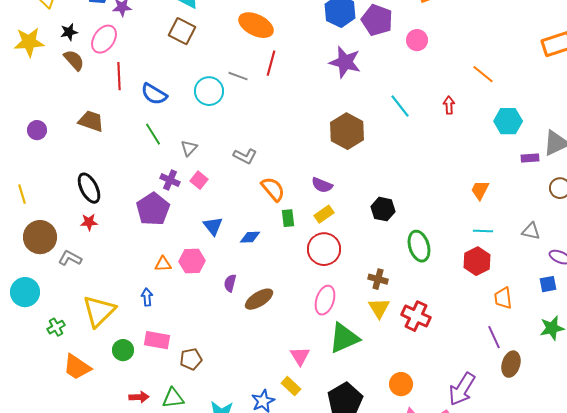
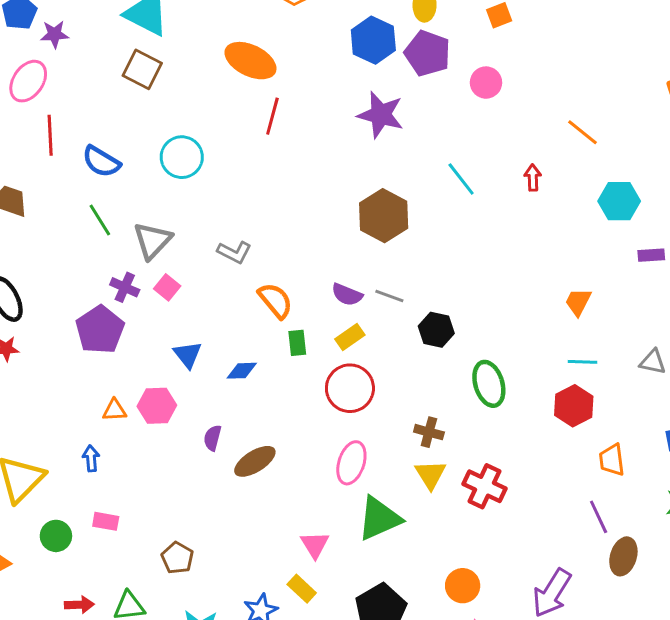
gray line: (238, 76) -> (389, 296), moved
gray triangle: (189, 148) -> (152, 240), size x1.6
pink rectangle: (157, 340) -> (106, 521), size x0.7
brown pentagon: (191, 359) -> (177, 558), moved, turned -30

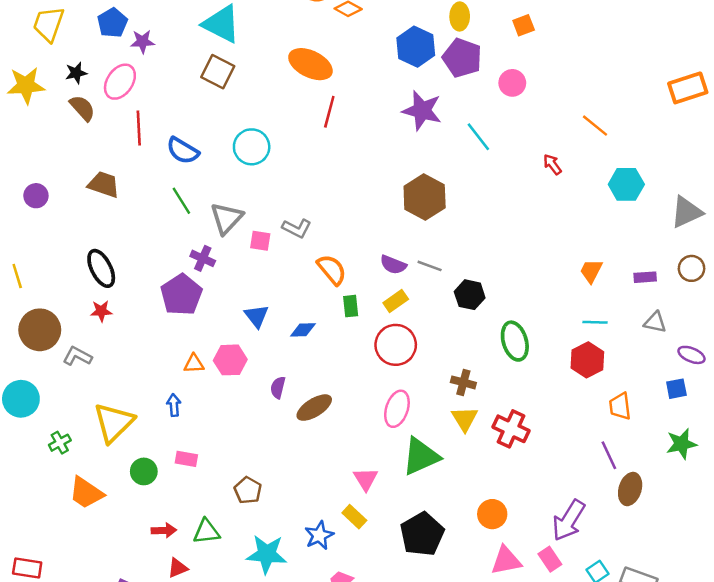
red arrow: (533, 178) -> (552, 164), turned -35
cyan line: (461, 179) -> (478, 137), moved
purple rectangle: (651, 255) -> (645, 277), moved
pink square: (167, 287) -> (260, 241), moved, turned -30

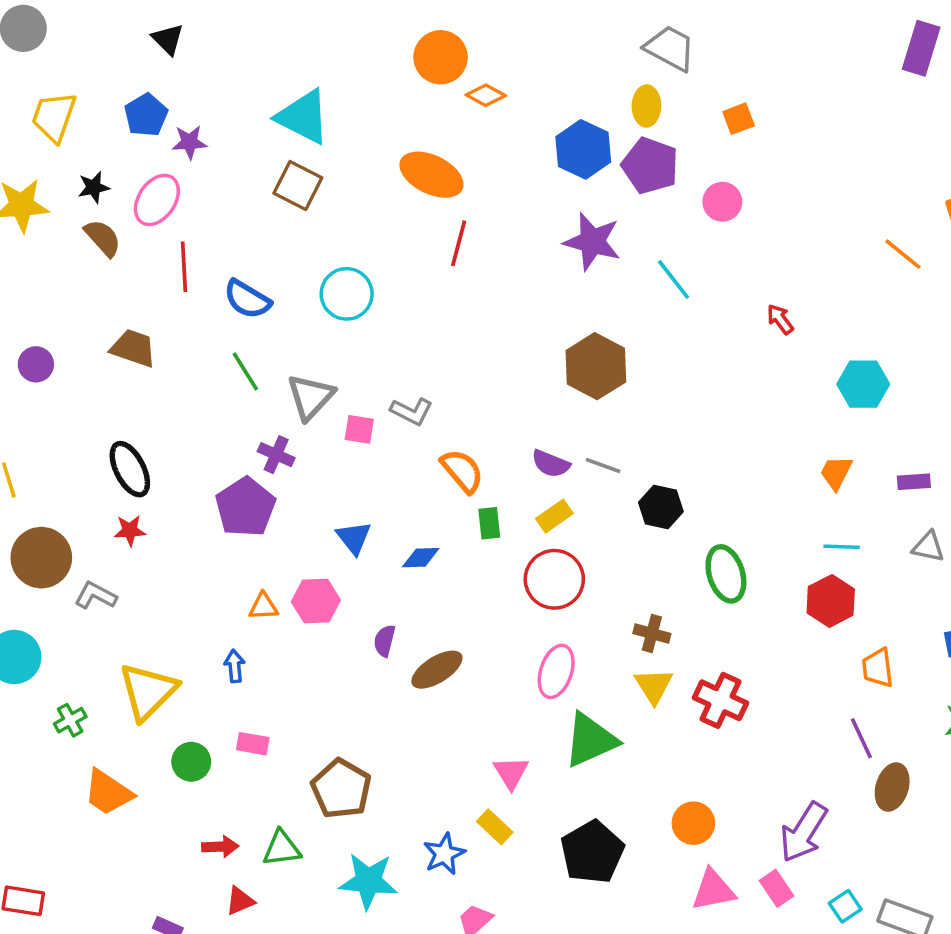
orange line: (595, 126) -> (903, 254), moved
cyan hexagon: (626, 184) -> (863, 384), moved
brown pentagon: (248, 490) -> (341, 789), size x1.5

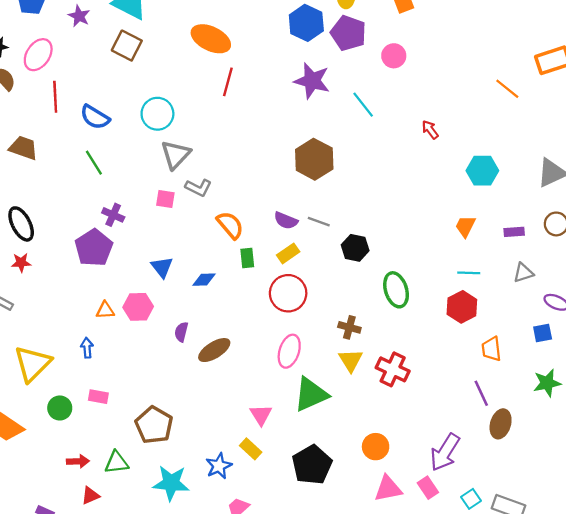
purple star: (189, 142) -> (79, 16), moved, turned 30
gray triangle: (310, 397) -> (176, 155), moved
gray triangle: (928, 547) -> (523, 273), turned -30

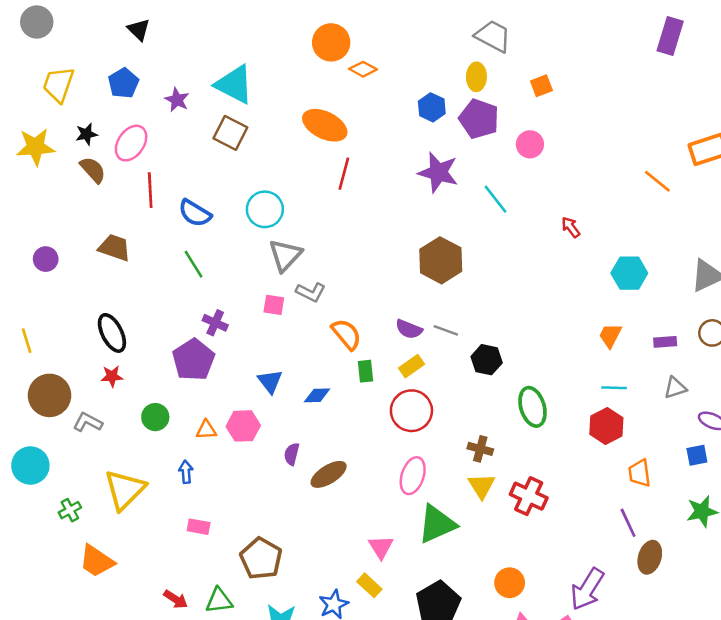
blue hexagon: (306, 23) -> (432, 107), size x0.7
green circle: (60, 408) -> (155, 417), moved
red arrow: (78, 461) -> (176, 599), turned 35

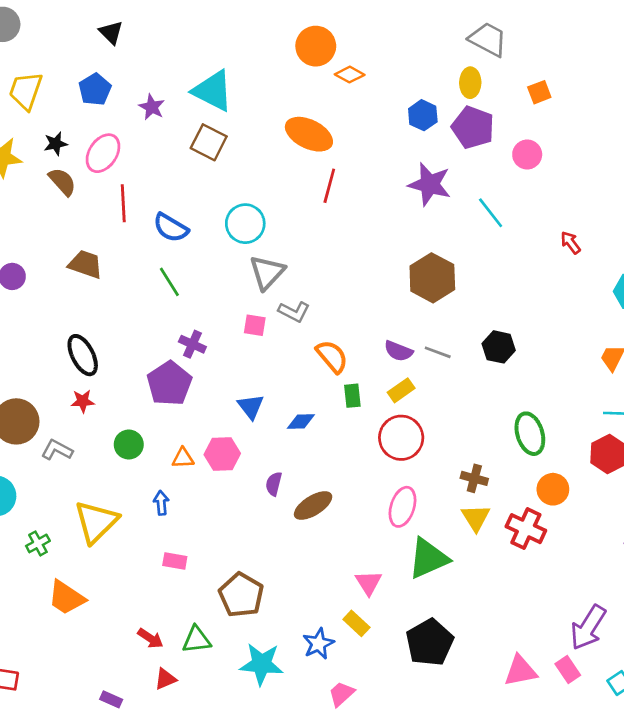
black hexagon: (487, 360) -> (499, 347), moved
orange circle: (510, 583) -> (553, 489), moved

